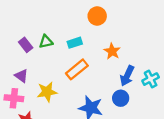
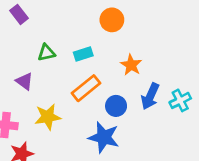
purple rectangle: (26, 45) -> (19, 14), moved
purple triangle: (21, 76) -> (25, 81), moved
blue circle: (121, 98) -> (116, 106), moved

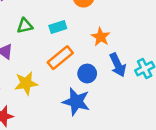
blue arrow: (150, 96) -> (118, 65), turned -50

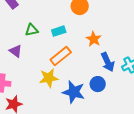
blue circle: (87, 73) -> (98, 84), moved
yellow star: (26, 83) -> (49, 78), moved

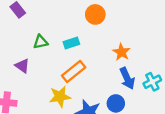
orange star: (94, 39) -> (122, 52), moved

